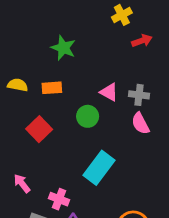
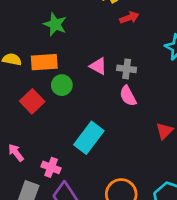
orange rectangle: (52, 88) -> (44, 62), size x1.4
green circle: (88, 116) -> (62, 85), moved

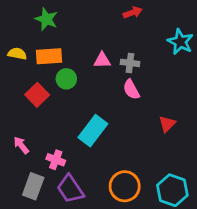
green star: (55, 24) -> (46, 19), moved
pink triangle: (98, 66) -> (102, 60), turned -30

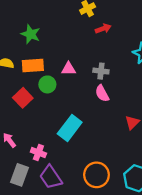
pink triangle: (102, 60) -> (69, 69), moved

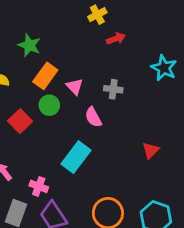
orange rectangle: (33, 65) -> (45, 76), moved, turned -50
pink triangle: (69, 69) -> (75, 87), turned 48
pink semicircle: (102, 93) -> (93, 117), moved

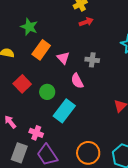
red arrow: (116, 39) -> (86, 22), moved
green circle: (49, 105) -> (47, 92), moved

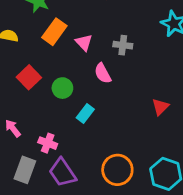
cyan rectangle: (64, 111) -> (85, 114), size x0.6

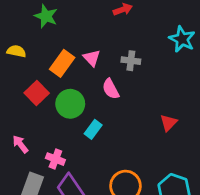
orange rectangle: (54, 32) -> (62, 63), moved
green circle: (62, 88) -> (70, 104), size x1.4

